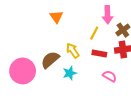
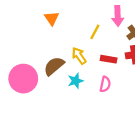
orange triangle: (56, 17) -> (52, 18), moved
yellow line: (94, 33) -> (95, 32), moved
pink semicircle: (110, 76) -> (105, 84), moved, turned 72

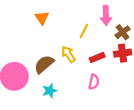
red rectangle: (109, 59) -> (97, 58), turned -32
cyan star: (76, 81) -> (50, 91), moved

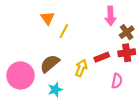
yellow line: (84, 31) -> (64, 31), moved
yellow arrow: (68, 54) -> (81, 68), moved, turned 56
pink semicircle: (94, 82) -> (117, 81), moved

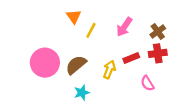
pink arrow: (110, 16) -> (124, 27), moved, turned 36
pink circle: (20, 76) -> (45, 63), moved
pink semicircle: (117, 81) -> (147, 83), turned 136

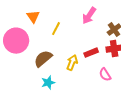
orange triangle: (74, 17) -> (33, 17), moved
pink arrow: (124, 27) -> (89, 16), moved
pink circle: (45, 63) -> (16, 41), moved

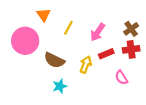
pink arrow: (89, 16) -> (98, 32), moved
brown semicircle: (43, 59) -> (54, 60), turned -114

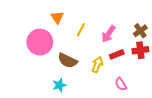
pink semicircle: (121, 78) -> (121, 84), moved
cyan star: (60, 86) -> (59, 85), moved

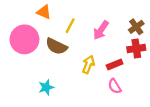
orange triangle: (57, 17) -> (44, 12), turned -32
red rectangle: (117, 54) -> (115, 65), moved
brown semicircle: (68, 61) -> (56, 46), moved

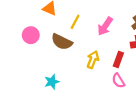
pink circle: (24, 39) -> (31, 35), size x0.6
red rectangle: (115, 65) -> (118, 60), turned -48

